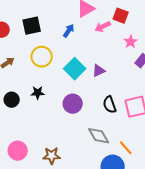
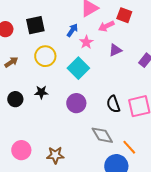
pink star: (131, 42) -> (86, 42), moved
purple triangle: (99, 71) -> (115, 50), moved

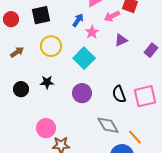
pink circle: (21, 150) -> (46, 128), moved

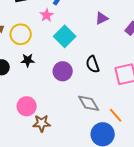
pink star: (92, 32) -> (47, 15), moved
yellow circle: (51, 46) -> (21, 34), moved
black semicircle: (119, 94) -> (93, 64), moved

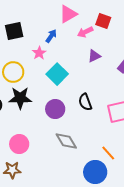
black star: (28, 60) -> (20, 98), size x1.6
gray diamond: (89, 103) -> (66, 141), moved
brown star: (42, 123) -> (12, 170), moved

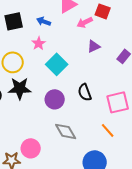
blue arrow: (51, 36) -> (44, 21), moved, turned -104
pink circle: (19, 144) -> (31, 148), moved
orange line: (108, 153) -> (108, 130), moved

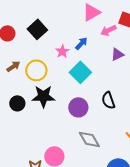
black square: (14, 21) -> (37, 29), turned -30
blue arrow: (44, 21) -> (81, 43), moved, turned 112

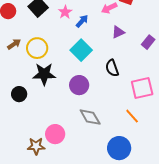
pink star: (62, 51) -> (65, 12), moved
black semicircle: (108, 100) -> (112, 68), moved
black circle: (17, 103) -> (19, 94), moved

